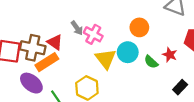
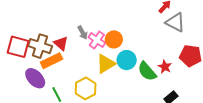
orange circle: (139, 27) -> (114, 39), moved
yellow triangle: (106, 59) -> (106, 64), turned 30
green semicircle: (151, 62) -> (147, 71), size x1.5

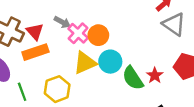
gray arrow: (83, 33) -> (62, 22), turned -40
orange rectangle: (52, 61) -> (35, 52), moved

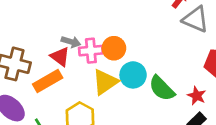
red triangle: (35, 32) -> (60, 57), moved
pink cross: (78, 33) -> (91, 51), turned -36
red star: (155, 75) -> (197, 96), moved

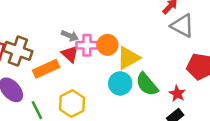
red triangle: (60, 57) -> (70, 54), moved
cyan circle: (133, 75) -> (120, 83), moved
yellow triangle: (105, 82) -> (128, 58), moved

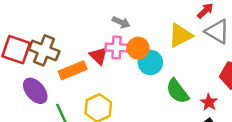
gray arrow: (70, 36) -> (121, 22), moved
yellow triangle: (128, 58) -> (180, 35), moved
cyan circle: (120, 83) -> (150, 62), moved

